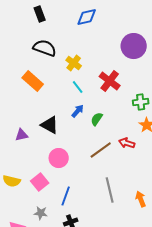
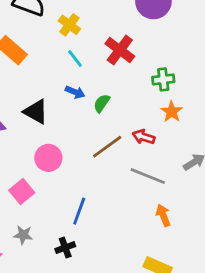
blue arrow: (78, 111) -> (75, 92), turned 72
gray line: (110, 190) -> (148, 176), moved, turned -55
blue line: (66, 196) -> (79, 211), moved

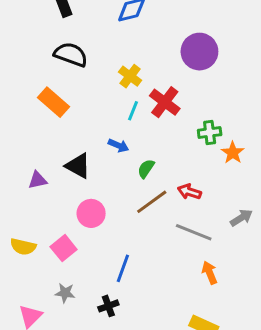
yellow cross: (69, 25) -> (130, 76), moved
cyan line: (75, 58) -> (133, 111), moved, turned 60
green semicircle: (102, 103) -> (146, 169), moved
orange star: (172, 112) -> (233, 153), moved

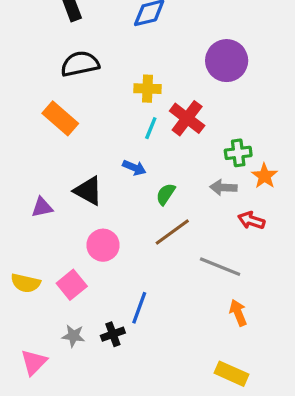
black semicircle: (71, 54) -> (80, 64), turned -32
yellow cross: (130, 76) -> (148, 89), turned -35
red arrow: (189, 192) -> (251, 220), moved
gray arrow: (241, 218) -> (223, 187), moved, turned -145
black cross: (108, 306) -> (113, 334), moved

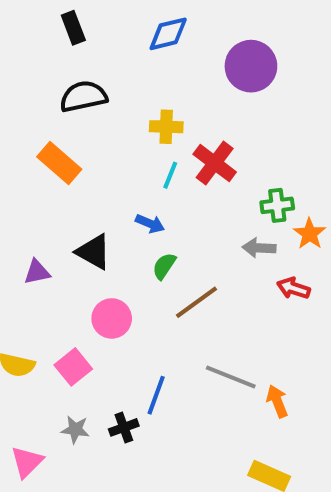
purple circle: (227, 61) -> (251, 66), moved
green semicircle: (166, 194) -> (164, 266), moved
gray line: (220, 267) -> (231, 377), moved

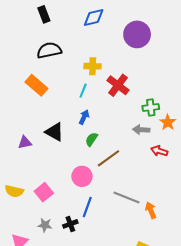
cyan line: (170, 175) -> (83, 91), moved
blue arrow: (150, 224) -> (84, 117), turned -88
pink circle: (112, 318) -> (82, 176), moved

